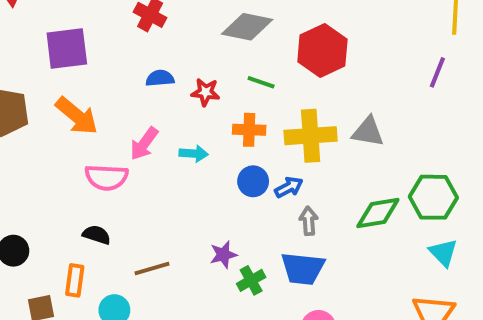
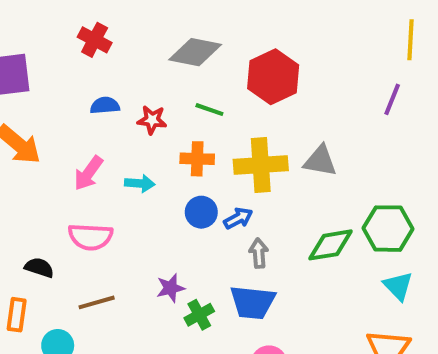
pink semicircle: (106, 177) -> (91, 237), moved

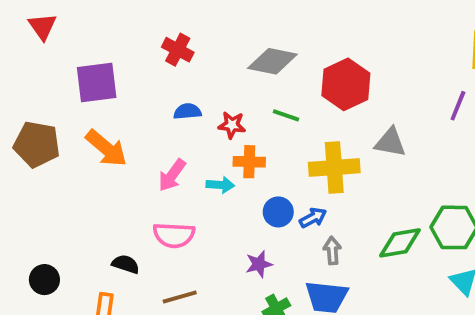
orange cross: (197, 159) -> (249, 162), moved
gray triangle: (320, 161) -> (390, 142), moved
purple star: (171, 288) -> (259, 264), moved

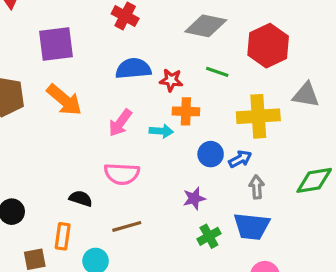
blue semicircle: (187, 111) -> (133, 69), size x1.5

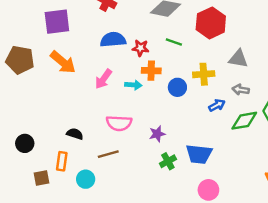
yellow cross: (258, 116) -> (204, 74), size x0.7
blue circle: (211, 154) -> (177, 87), moved
blue arrow: (240, 159) -> (217, 105), moved
pink semicircle: (122, 174) -> (119, 123), moved
gray arrow: (257, 187) -> (241, 90), moved, turned -77

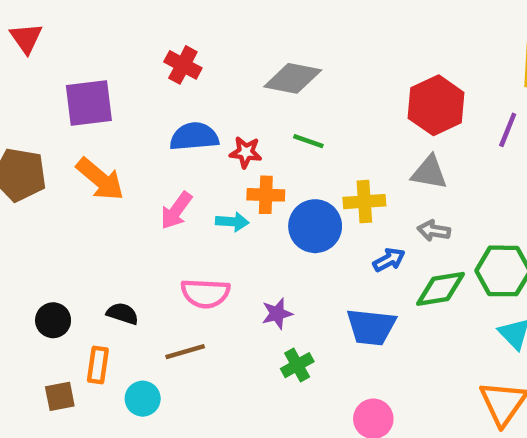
red hexagon: (211, 23) -> (436, 105), moved
blue circle: (177, 87) -> (315, 226), size x1.5
black circle: (25, 143) -> (53, 320), moved
blue trapezoid: (199, 154) -> (371, 327), moved

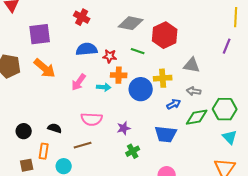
red hexagon: (436, 105) -> (165, 35), moved

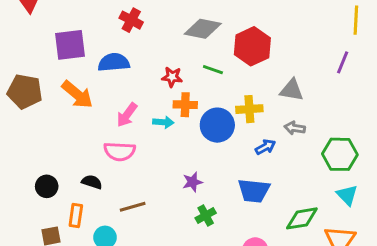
blue semicircle: (87, 49) -> (114, 62), moved
green diamond: (197, 117) -> (302, 218), moved
pink semicircle: (92, 119) -> (120, 151), moved

